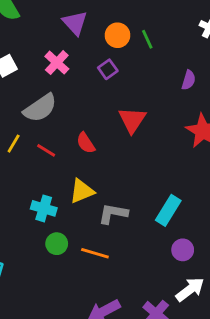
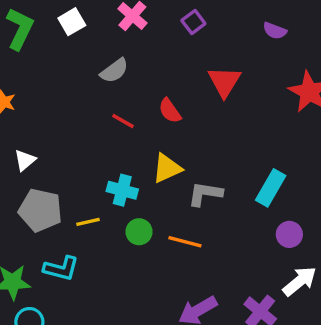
purple semicircle: (189, 80) -> (275, 31), moved, turned 96
gray semicircle: (40, 108) -> (114, 71), size x0.7
yellow line: (14, 144) -> (88, 222), moved, turned 48

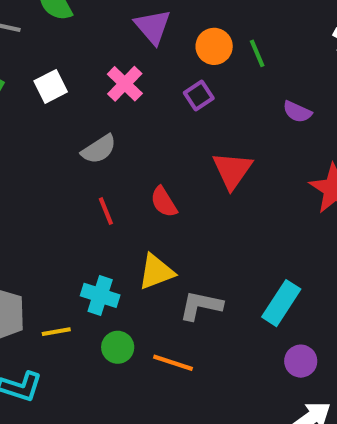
red line: (123, 121) -> (106, 211), turned 35

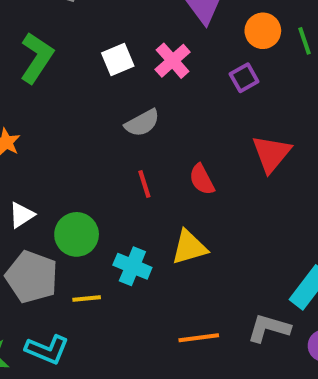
white square: (51, 86) -> (118, 60), moved
gray L-shape: (201, 306) -> (269, 328), moved
green circle: (118, 347) -> (77, 234), moved, size x1.4
orange line: (173, 363) -> (199, 338), turned -30

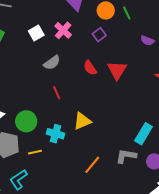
red semicircle: (202, 179) -> (90, 68), moved
orange line: (199, 338) -> (92, 165), turned -36
cyan L-shape: (47, 350) -> (19, 179), turned 130

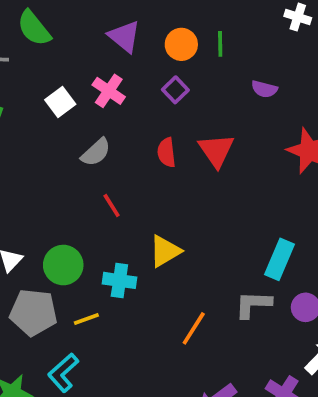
green line: (127, 13) -> (220, 44), turned 32
red semicircle: (90, 68) -> (166, 152), turned 35

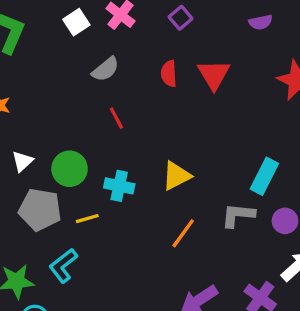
purple semicircle: (264, 89) -> (261, 22), turned -30
yellow triangle: (165, 251) -> (176, 176), moved

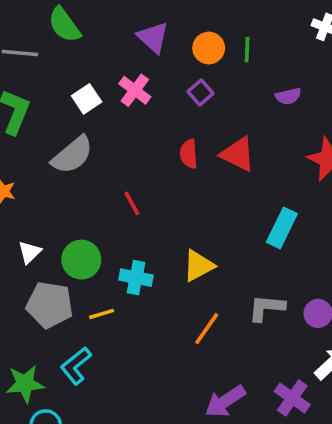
gray semicircle: (105, 69) -> (72, 155), moved, size x1.4
red triangle: (214, 75) -> (238, 154), turned -32
cyan rectangle: (264, 176) -> (282, 228), moved

